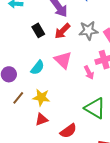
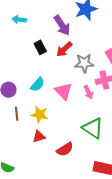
gray star: (88, 31) -> (84, 63), moved
pink triangle: (63, 60) -> (63, 91), moved
brown line: (18, 98) -> (17, 114), turned -48

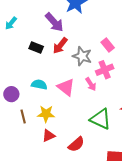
cyan arrow: (19, 20) -> (11, 23), turned -48
black rectangle: (40, 47) -> (36, 48), turned -32
gray star: (84, 63) -> (82, 56), turned 30
cyan semicircle: (37, 84) -> (39, 85), turned -112

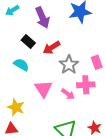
purple arrow: (54, 22) -> (42, 18), moved
pink arrow: (91, 84) -> (68, 94), turned -40
cyan semicircle: (39, 85) -> (21, 65), moved

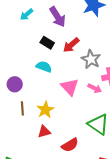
yellow star: (16, 107) -> (45, 110), turned 30

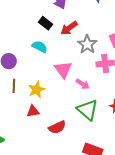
pink arrow: (95, 88) -> (83, 84), moved

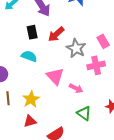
black rectangle: (45, 23) -> (32, 32), turned 48
green triangle: (88, 110) -> (84, 113), size x0.7

